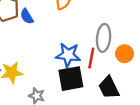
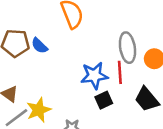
black square: (71, 79) -> (104, 100), size x0.6

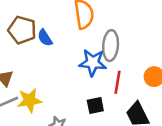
gray ellipse: (127, 48) -> (111, 46), moved
blue star: (94, 76) -> (93, 63), moved

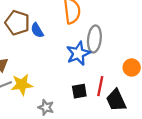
blue star: (93, 63) -> (78, 53), turned -30
red line: (117, 82) -> (100, 86), moved

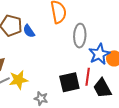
blue star: (78, 53) -> (99, 54), moved
black square: (79, 91) -> (69, 82), size x1.5

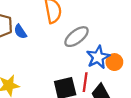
gray ellipse: (80, 36) -> (77, 37), turned 50

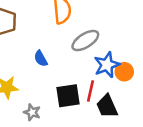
blue semicircle: (20, 32) -> (41, 59), moved

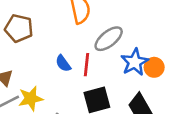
red line: (90, 91) -> (87, 65), moved

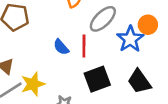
orange circle: (154, 67) -> (148, 25), moved

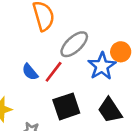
red line: (84, 46) -> (54, 72), turned 35

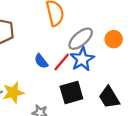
orange circle: (121, 52) -> (114, 39), moved
blue star: (102, 66) -> (82, 59), moved

